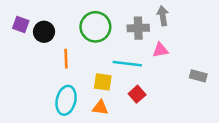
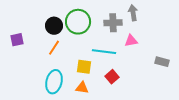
purple square: (21, 24) -> (17, 40), moved, turned -32
black circle: (44, 32) -> (54, 26), moved
orange line: (66, 59) -> (54, 48), turned 35

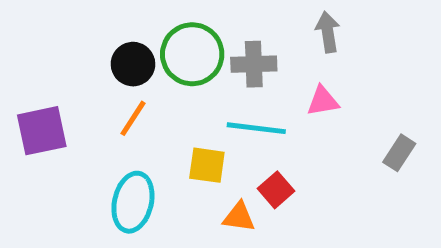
gray cross: (113, 23) -> (254, 64), moved
purple square: (17, 40) -> (42, 131), moved, size x1.5
gray rectangle: (162, 62) -> (399, 153), turned -72
orange triangle: (82, 88) -> (239, 217), moved

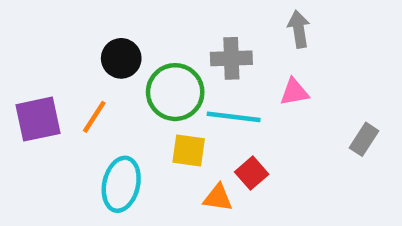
green circle: (192, 54) -> (175, 92), moved
orange line: (133, 118) -> (94, 117), moved

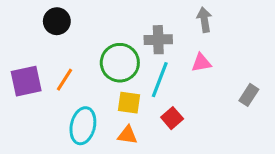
black circle: (121, 58) -> (57, 21), moved
cyan line: (234, 117) -> (160, 80), turned -76
orange triangle: (218, 198) -> (128, 135), moved

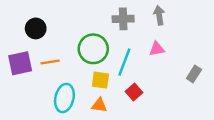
black circle: (57, 21) -> (36, 28), moved
gray cross: (158, 40) -> (123, 19), moved
orange line: (64, 80) -> (50, 62), turned 48

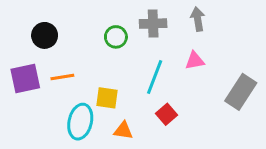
green circle: (93, 49) -> (116, 37), moved, size x0.6
gray rectangle: (194, 74) -> (241, 92), size x1.6
yellow square: (100, 80) -> (107, 98), moved

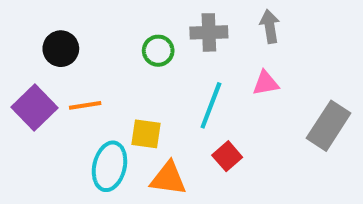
purple square: (25, 79) -> (34, 107), turned -32
orange triangle: (123, 131) -> (168, 178), size x1.4

